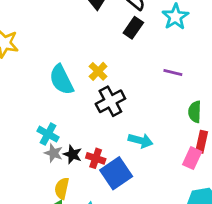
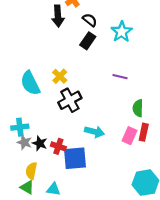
cyan cross: (48, 134) -> (20, 127), turned -35
pink rectangle: (192, 158) -> (130, 136), moved
blue square: (116, 173) -> (75, 158), turned 30

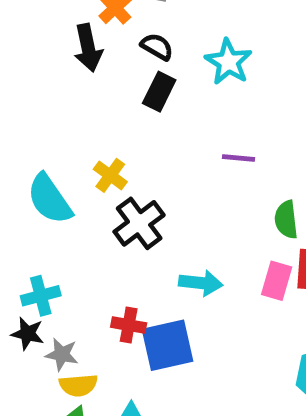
gray star: (24, 142) -> (62, 354), moved
black star: (40, 143) -> (27, 334), moved
yellow semicircle: (31, 171) -> (78, 385), turned -98

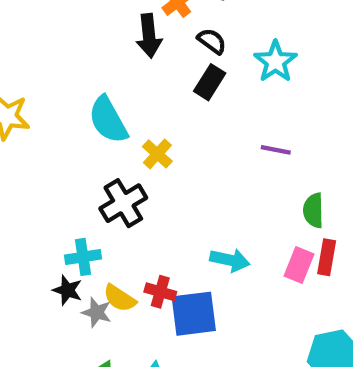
cyan semicircle: (50, 199) -> (108, 120), moved
black cross: (139, 223) -> (123, 203), moved
yellow semicircle: (78, 385) -> (120, 298), moved, turned 32

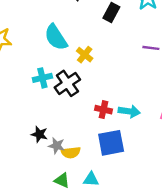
cyan cross: (83, 257) -> (42, 78), moved
red cross: (160, 292) -> (103, 110), moved
yellow semicircle: (120, 298) -> (71, 152), moved, turned -36

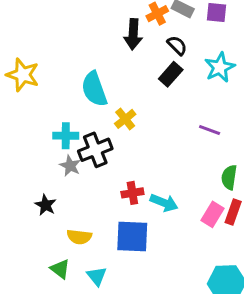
red cross: (103, 110) -> (132, 193), turned -35
gray star: (57, 146) -> (70, 166), moved
cyan triangle: (91, 179) -> (97, 276), turned 35

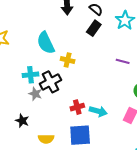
yellow cross: (125, 119) -> (68, 60), turned -32

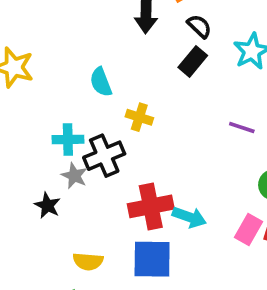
cyan semicircle: (46, 43) -> (101, 82), size x0.7
red cross: (77, 107) -> (151, 206), size x1.6
black star: (22, 121) -> (47, 205), moved

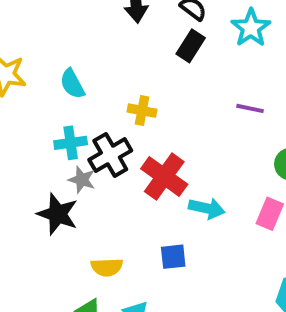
cyan semicircle: (101, 82) -> (72, 84), moved
black star: (47, 205) -> (58, 214), size x1.5
red cross: (151, 206) -> (164, 177), moved, turned -36
blue square: (152, 259) -> (173, 257), size x0.6

